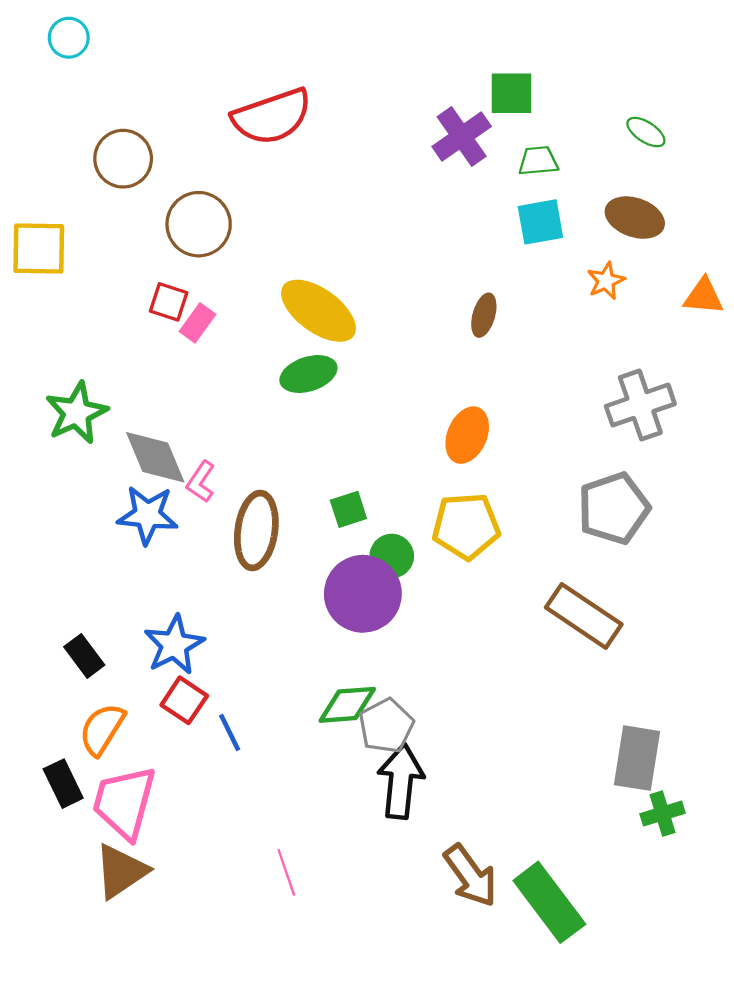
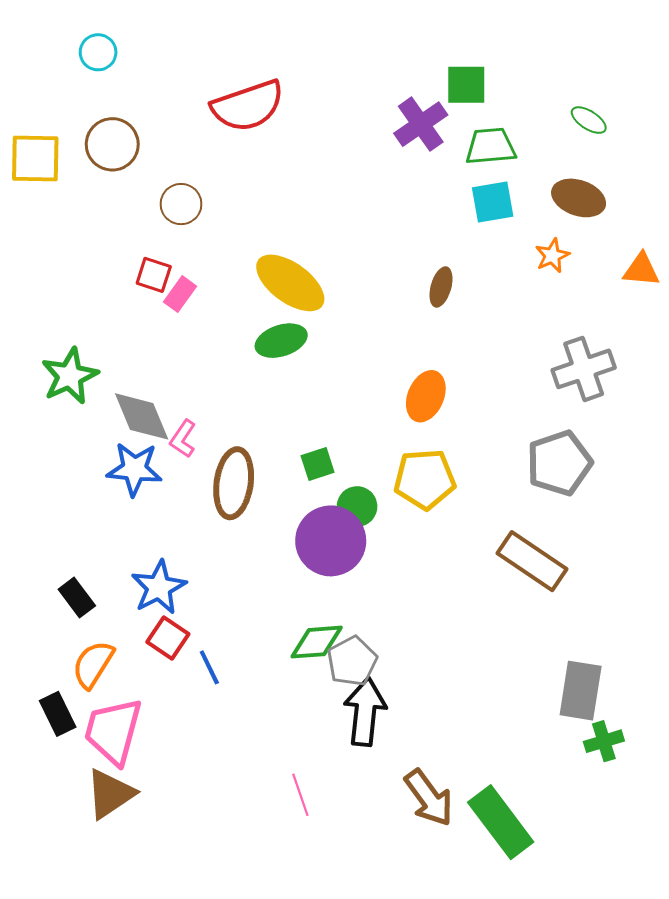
cyan circle: (69, 38) -> (98, 52), moved
green trapezoid: (538, 161) -> (491, 146), size x1.4
brown circle: (199, 224) -> (181, 204), size x0.7
yellow square: (39, 249) -> (35, 159), moved
pink line: (286, 872) -> (300, 795), moved

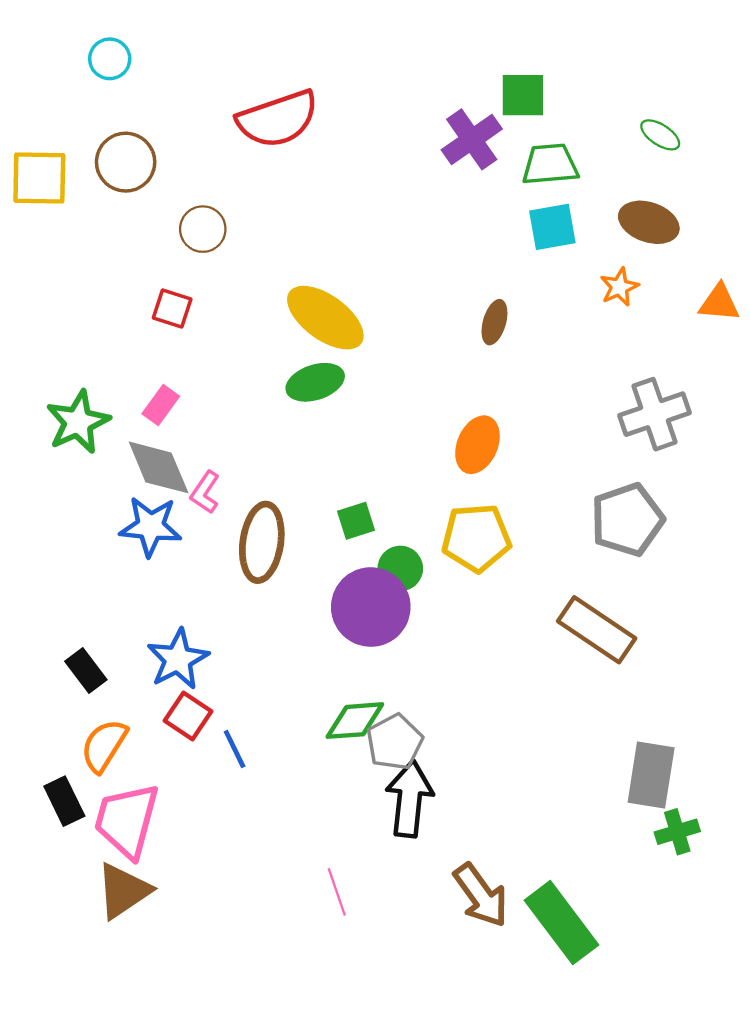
pink rectangle: (180, 294) -> (161, 405), moved

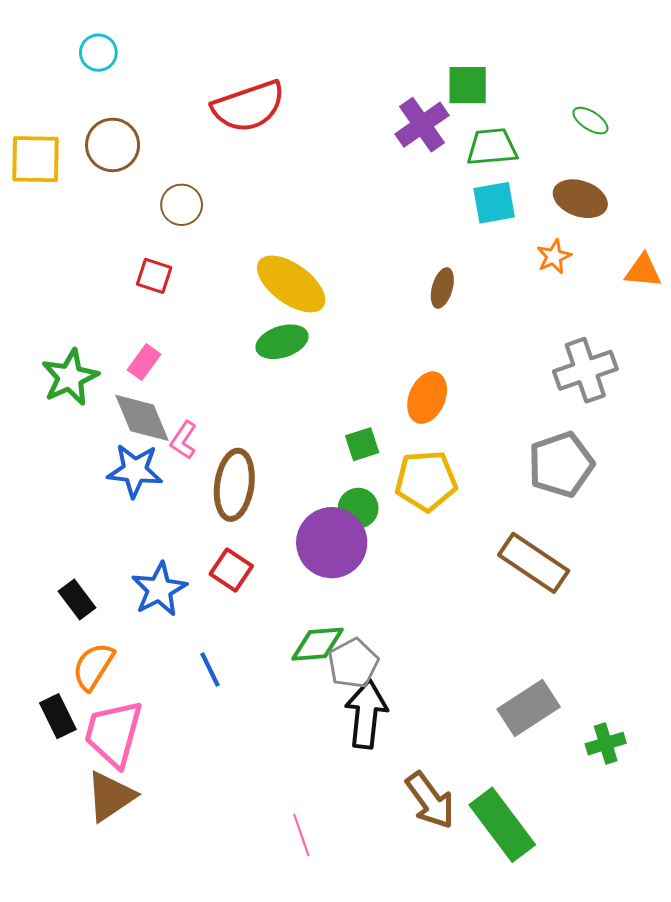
green square: (356, 521) -> (362, 444), moved
red square: (188, 716) -> (231, 570), moved
gray rectangle: (651, 775) -> (529, 708), moved, turned 48
pink line: (337, 892) -> (301, 835), moved

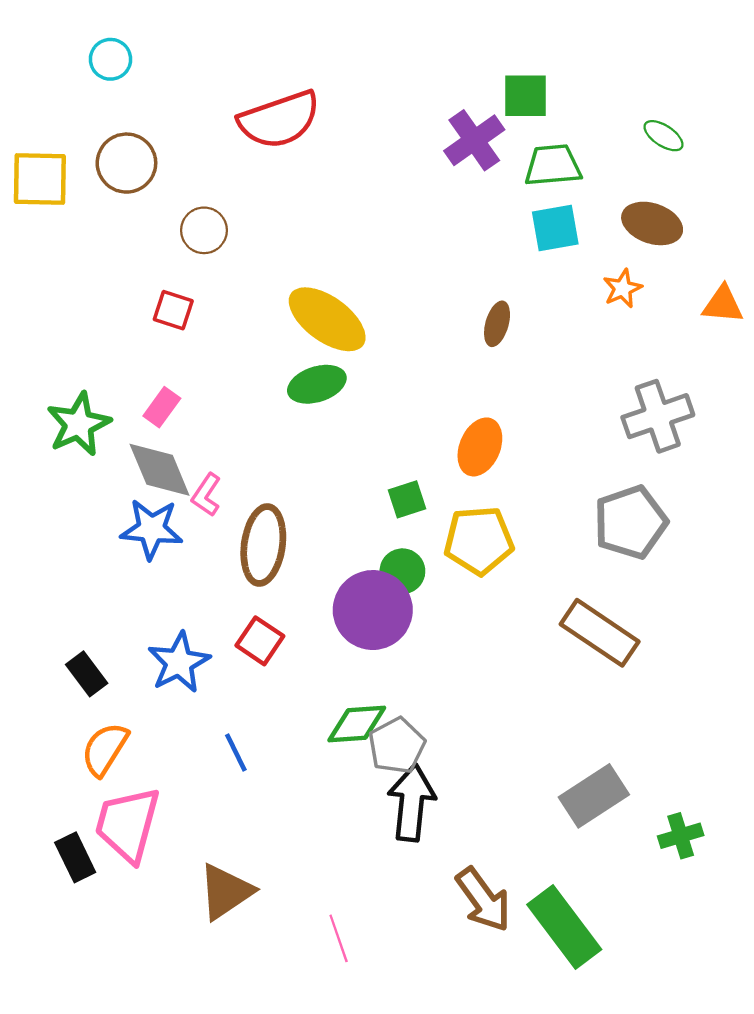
black rectangle: (58, 716) -> (75, 857), moved
brown triangle: (111, 796) -> (226, 892), moved

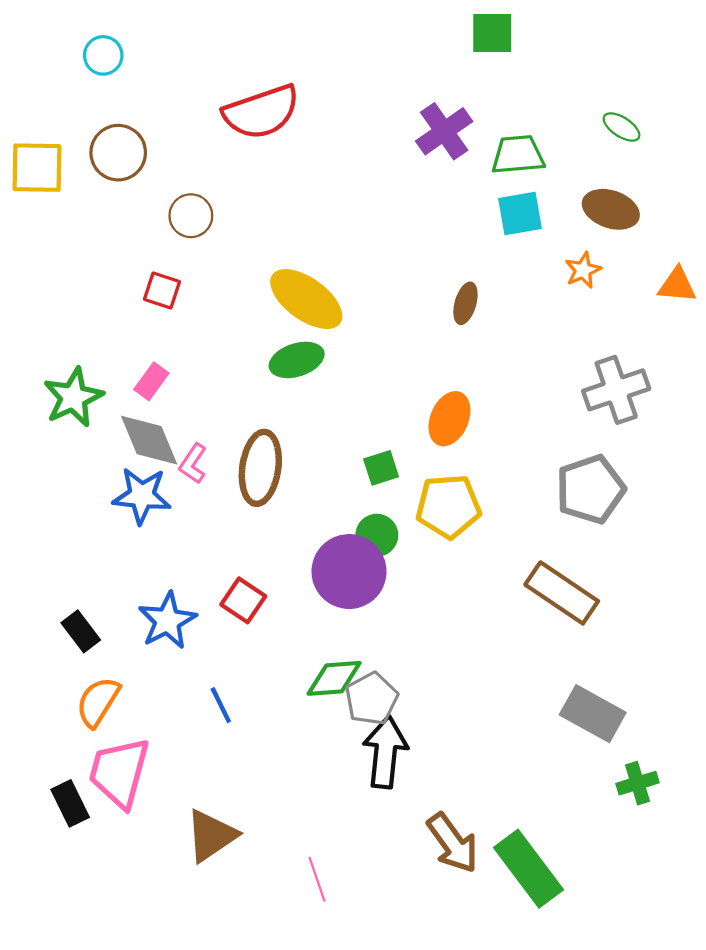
green square: (526, 96) -> (492, 33), moved
brown ellipse: (263, 545) -> (260, 468), moved
gray rectangle: (594, 796) -> (593, 714), moved, turned 62

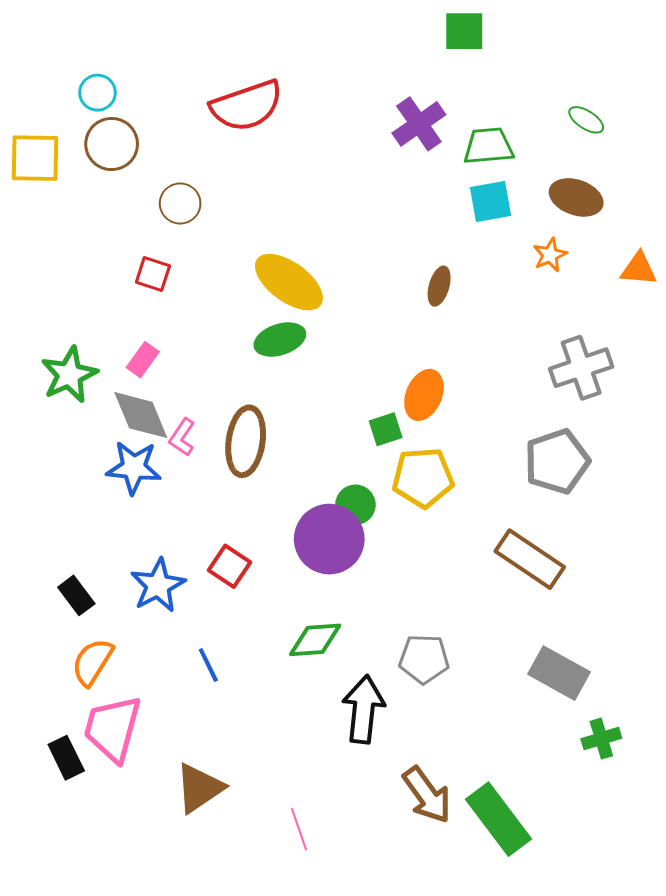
cyan circle: (103, 55) -> (97, 93), moved
green square: (381, 468) -> (386, 429), moved
gray pentagon: (371, 699) -> (424, 659), moved, turned 30

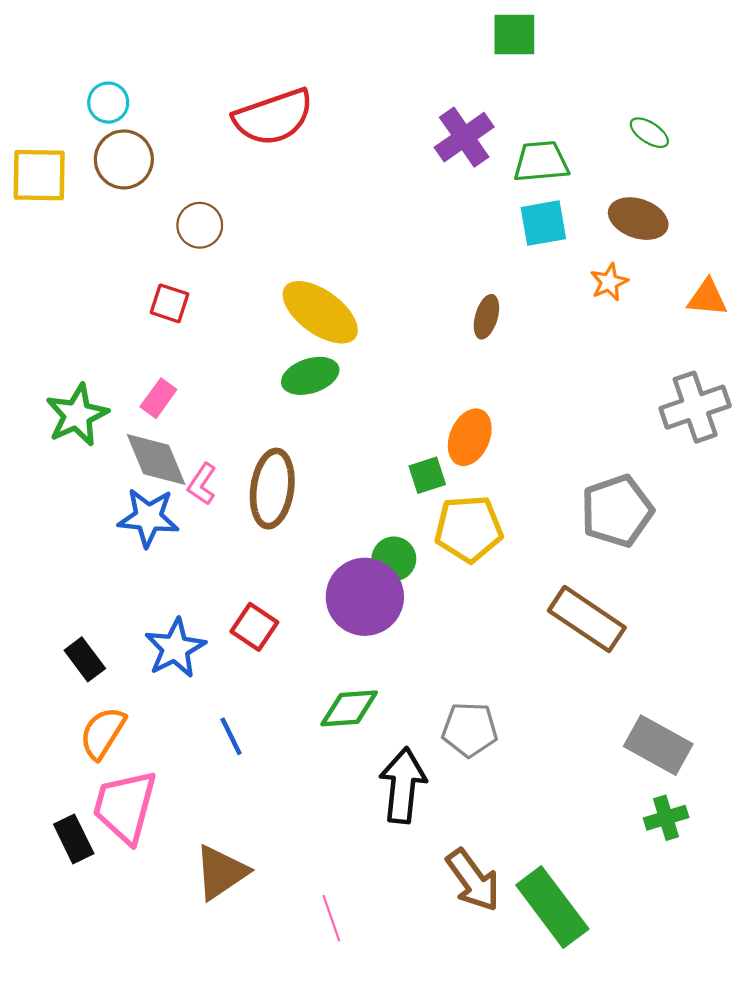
gray cross: (581, 368) -> (695, 407), moved
gray rectangle: (559, 673) -> (658, 745), moved

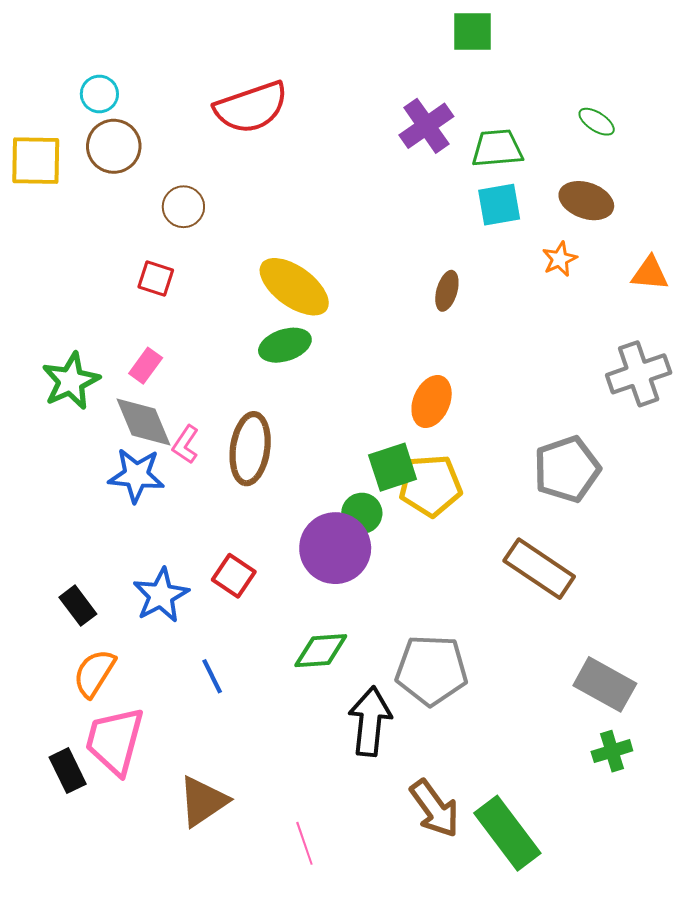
green square: (427, 475) -> (393, 467), moved, size x1.4
gray pentagon: (470, 730) -> (432, 670), size x1.4

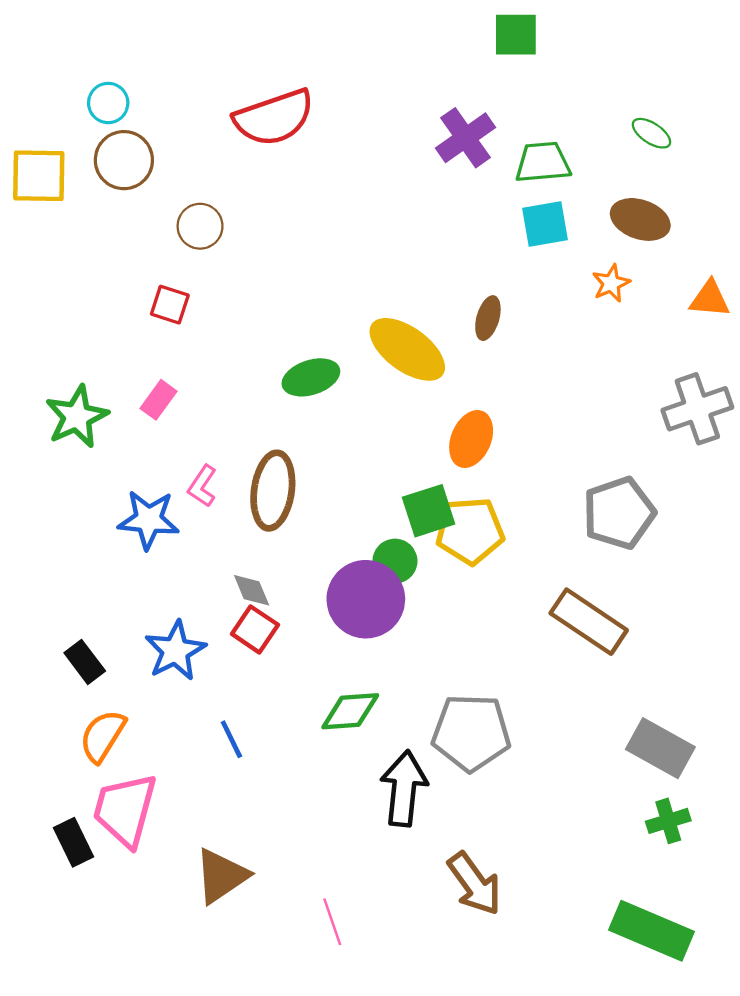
yellow ellipse: (294, 287) -> (407, 349), moved
gray diamond: (143, 422) -> (252, 590), moved, size x0.6
green rectangle: (507, 833) -> (651, 931), moved, turned -30

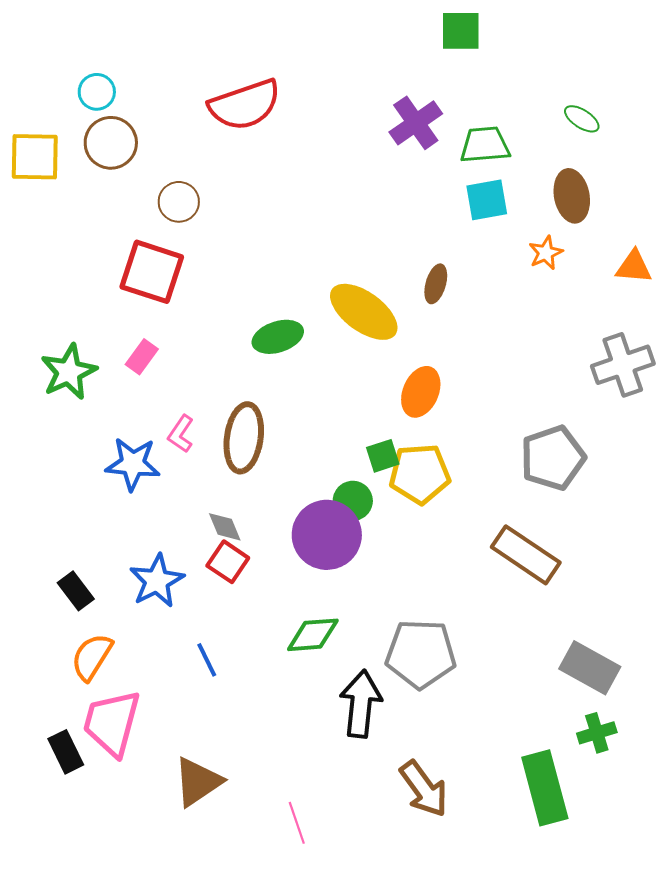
brown ellipse: (640, 219) -> (572, 196), turned 60
red square: (170, 305) -> (152, 272), size x1.8
green square: (429, 511) -> (383, 456), size x0.7
green rectangle: (651, 931) -> (545, 788), moved, turned 52

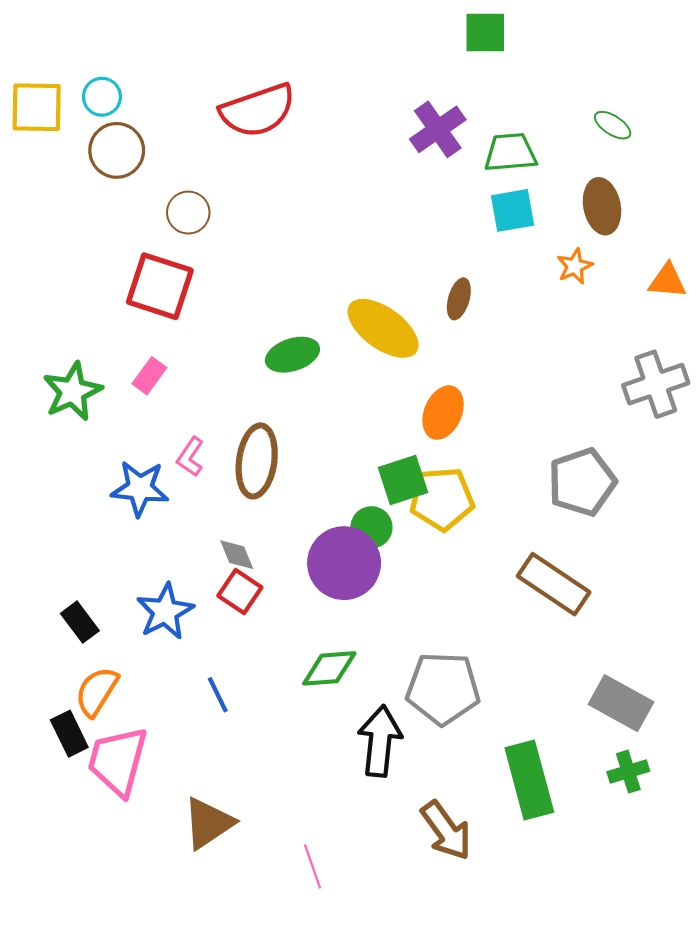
yellow square: (35, 157) -> (37, 107), moved
green square: (383, 456) -> (403, 480), size x1.4
black rectangle: (66, 752) -> (69, 734), moved
green rectangle: (545, 788) -> (529, 780), moved

